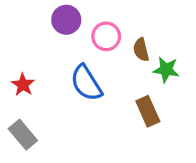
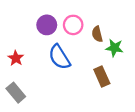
purple circle: (66, 20) -> (47, 25), moved

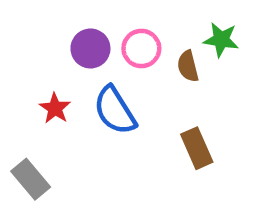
green star: (114, 48) -> (221, 40), moved
red star: (16, 58) -> (55, 108), moved

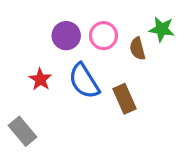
brown rectangle: (197, 148) -> (125, 99), moved

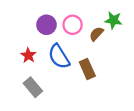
brown semicircle: (137, 49) -> (96, 34), turned 56
gray rectangle: (22, 131) -> (33, 87), moved

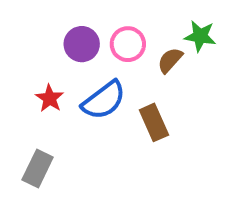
blue semicircle: (59, 57) -> (104, 100), turned -95
gray rectangle: (33, 87) -> (38, 169), moved, turned 66

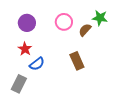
purple circle: (82, 44) -> (27, 23), moved
blue semicircle: (104, 100) -> (37, 64), moved, size x0.7

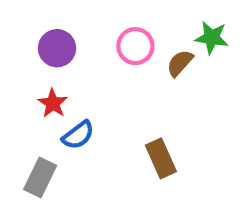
brown rectangle: (77, 61) -> (161, 158), moved

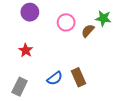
purple circle: (57, 48) -> (30, 12), moved
blue semicircle: (78, 135) -> (55, 78), moved

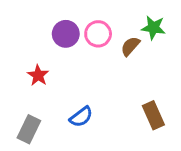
purple circle: (30, 12) -> (66, 34), moved
brown rectangle: (78, 77) -> (153, 115), moved

